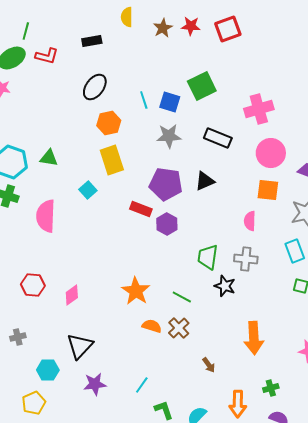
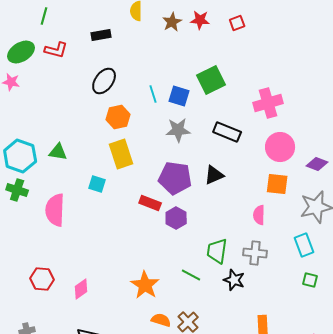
red square: (228, 29) -> (237, 23), size x0.6
green line: (26, 31) -> (44, 16), moved
cyan square: (88, 190) -> (97, 184), turned -30
green line: (182, 297) -> (191, 275), moved

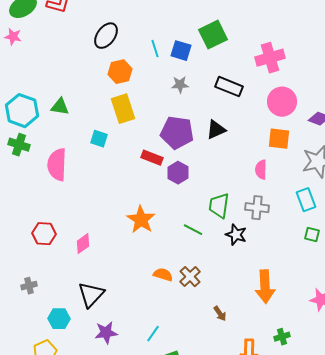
gray star: (178, 130) -> (180, 85), size x0.7
orange star: (145, 285) -> (141, 220), moved

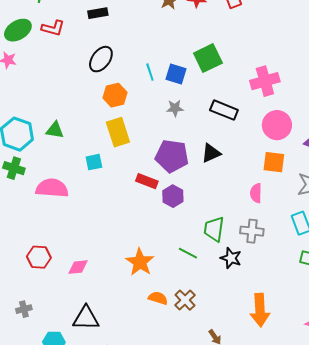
cyan square: (99, 139) -> (94, 162), turned -30
pink semicircle: (57, 165) -> (52, 188), turned 92
orange star: (141, 220) -> (140, 262), moved
pink diamond: (83, 244) -> (78, 267), turned 30
black triangle: (91, 295) -> (86, 318), turned 48

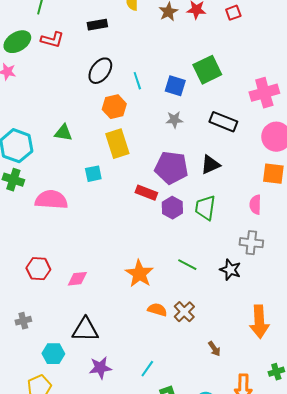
cyan line: (150, 72) -> (137, 81), moved
green triangle: (55, 130) -> (63, 133), moved
green trapezoid: (214, 229) -> (205, 208), moved

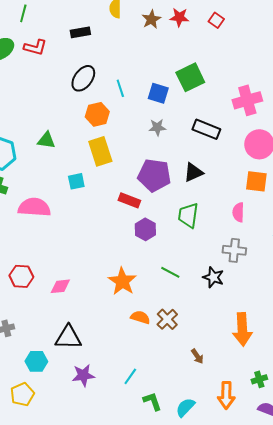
red square: (233, 13) -> (216, 20), turned -35
purple hexagon: (172, 208) -> (145, 229), moved

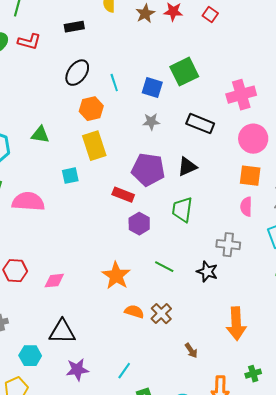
pink semicircle: (238, 212) -> (246, 207), moved

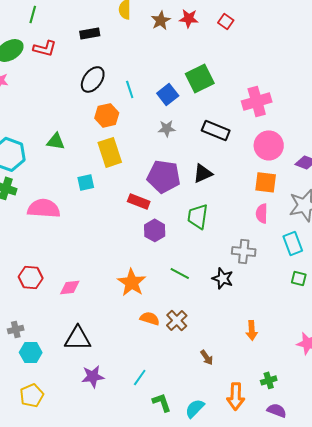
blue square: (152, 88) -> (168, 94), turned 35
orange arrow: (236, 324) -> (252, 330), size x0.6
cyan hexagon: (30, 356) -> (31, 352), moved

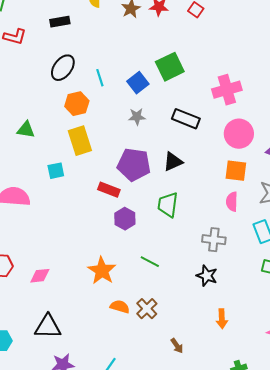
black star: (223, 278) -> (207, 276), moved

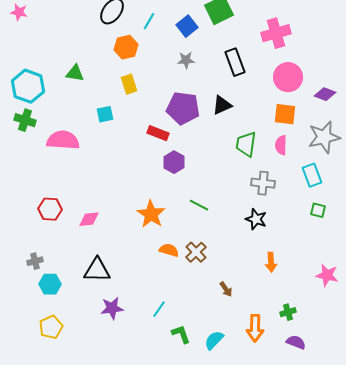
cyan line: (100, 78) -> (149, 21), turned 48
black rectangle: (186, 119) -> (235, 62), turned 48
yellow rectangle: (80, 141) -> (129, 84), size x0.7
green trapezoid: (168, 205) -> (246, 144), moved

